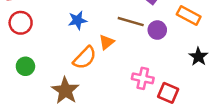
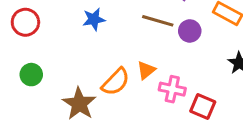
orange triangle: (106, 42) -> (146, 70), moved
orange semicircle: (85, 58) -> (116, 82), moved

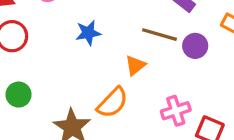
orange triangle: (146, 70) -> (135, 65), moved
pink cross: (172, 89) -> (176, 111), turned -30

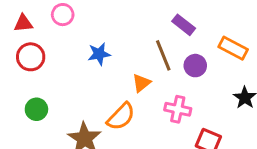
brown line: (160, 35) -> (163, 55), turned 52
pink cross: (176, 111) -> (178, 109), moved, turned 30

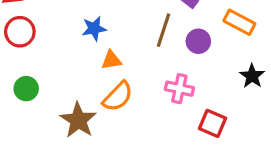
brown line: (163, 55) -> (164, 30), turned 40
orange triangle: (141, 83) -> (111, 60), moved, turned 30

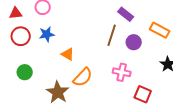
blue star: (94, 29) -> (47, 34), moved
orange triangle: (111, 60) -> (68, 54), moved, turned 40

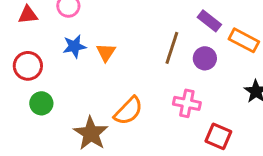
purple rectangle: (126, 14) -> (209, 21), moved
red circle: (21, 36) -> (28, 66), moved
orange triangle: (68, 54) -> (106, 52), moved, turned 32

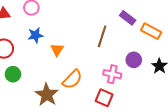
orange triangle: (106, 52) -> (57, 50), moved
purple circle: (205, 58) -> (134, 60), moved
red square: (218, 136) -> (104, 98), moved

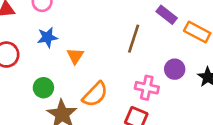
green circle: (13, 74) -> (43, 88), moved

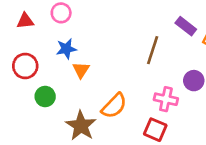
orange triangle: (75, 56) -> (81, 70), moved
green circle: (43, 88) -> (45, 97), moved

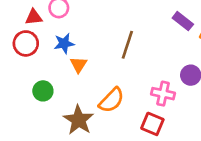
red triangle: (25, 21) -> (34, 17), moved
brown line: (153, 50) -> (127, 45), moved
red circle: (25, 66) -> (26, 43), moved

